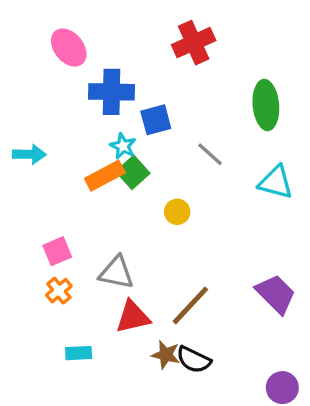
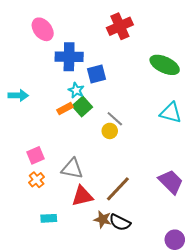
green ellipse: (266, 105) -> (165, 65), turned -60
gray line: (210, 154) -> (115, 119), moved
orange rectangle: (105, 176) -> (65, 109), size x0.7

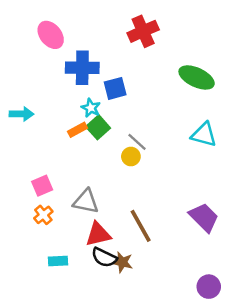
brown line: (118, 189) -> (141, 226), turned -72
black semicircle: (120, 222) -> (104, 257), moved

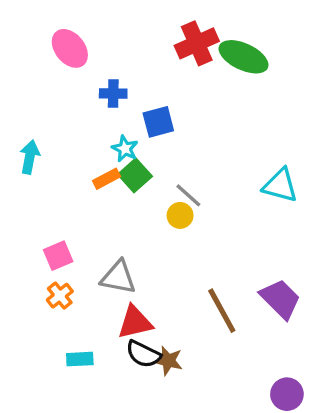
blue cross: (82, 68) -> (113, 94), size x0.6
green ellipse: (197, 77) -> (244, 57), moved
cyan arrow: (21, 114) -> (30, 157), turned -80
brown line: (141, 226) -> (222, 311), moved

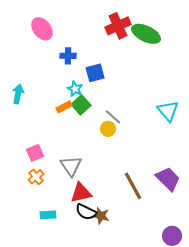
cyan triangle: (280, 185) -> (168, 111), turned 35
gray triangle: (118, 277) -> (71, 166), turned 45

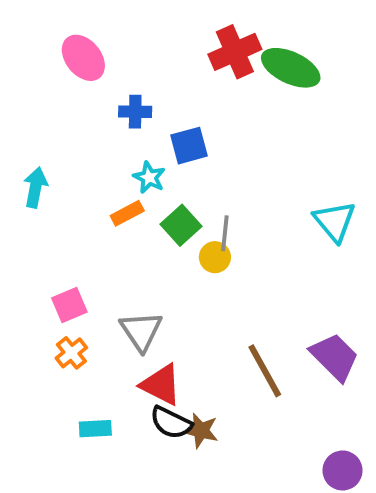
green square: (81, 105) -> (181, 225), moved
gray line: (113, 117) -> (225, 233), turned 54
red triangle: (81, 193) -> (161, 385), turned 40

